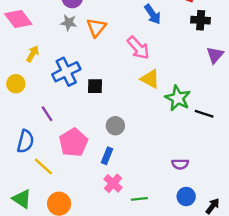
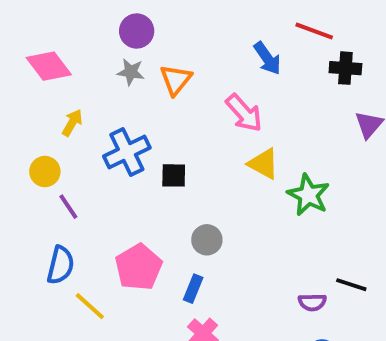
purple line: (47, 114) -> (68, 207), moved
black line: (204, 114) -> (351, 285), moved

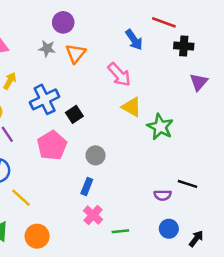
purple circle: (137, 31) -> (63, 22), moved
black square: (174, 175) -> (74, 114), turned -35
pink pentagon: (139, 267) -> (52, 145), moved

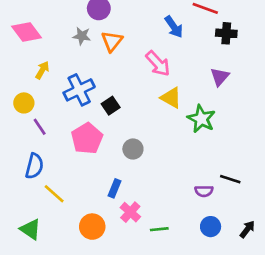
purple triangle: (199, 82) -> (220, 77), moved
blue rectangle: (87, 186) -> (115, 188), moved
orange circle: (37, 236) -> (92, 227), moved
black arrow: (196, 239) -> (247, 229), moved

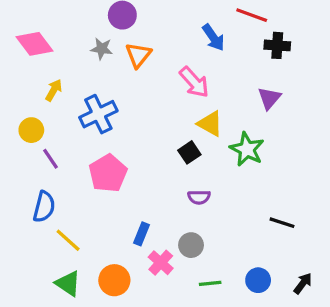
black square: (111, 106) -> (189, 152), moved
gray circle: (133, 149) -> (191, 245), moved
purple semicircle: (204, 191) -> (199, 197), moved
green triangle: (30, 229) -> (68, 283), moved
green line: (159, 229) -> (210, 283), moved

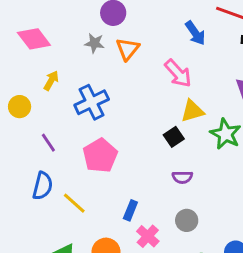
yellow triangle: (210, 124) -> (192, 111), turned -45
yellow circle: (31, 130) -> (20, 107), moved
yellow line: (68, 240) -> (74, 203), moved
gray circle: (191, 245) -> (187, 220), moved

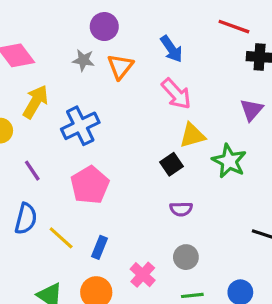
blue arrow: (195, 33) -> (171, 49), moved
yellow arrow: (51, 81) -> (35, 102), size x1.5
blue rectangle: (130, 210) -> (99, 247), moved

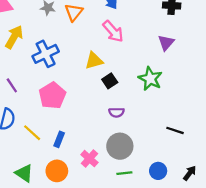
yellow triangle: (192, 135) -> (94, 61), moved
gray circle: (186, 257) -> (120, 146), size x1.5

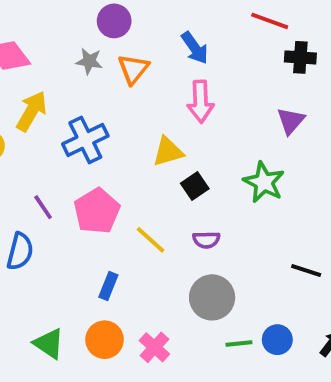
pink arrow: (113, 31) -> (201, 102), turned 40
purple line: (12, 85) -> (43, 207), moved
yellow line: (32, 133) -> (151, 240), moved
pink cross: (89, 159) -> (154, 347), moved
green line: (124, 173) -> (239, 343), moved

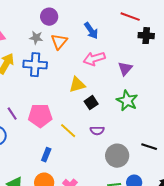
pink arrow: (201, 102) -> (94, 59), turned 75
purple triangle: (291, 121) -> (125, 69), moved
blue cross: (85, 140) -> (35, 65), moved, turned 30
pink pentagon: (97, 211) -> (40, 116), turned 30
gray circle: (212, 297) -> (117, 156), moved

